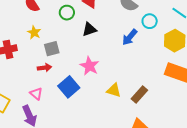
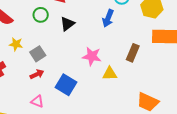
pink star: (89, 66) -> (92, 56), moved
brown rectangle: (139, 95) -> (133, 53), moved

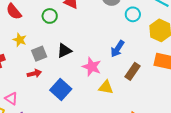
blue arrow: (108, 18) -> (117, 49), moved
black triangle: (67, 24) -> (64, 51), moved
pink triangle: (37, 101) -> (11, 99), moved

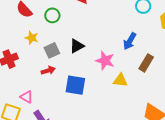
green circle: (50, 16) -> (52, 15), moved
blue square: (61, 89) -> (75, 85), turned -30

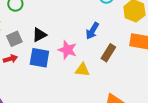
blue square: (75, 85) -> (39, 58), moved

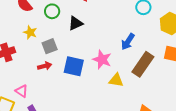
black triangle: (39, 35) -> (76, 23), moved
brown rectangle: (108, 53) -> (143, 64), size x1.4

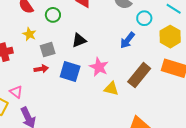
black triangle: (76, 23) -> (79, 40), moved
blue arrow: (128, 42) -> (127, 40), moved

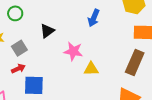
blue square: (70, 71) -> (34, 85), moved
brown rectangle: (139, 75) -> (135, 63), moved

